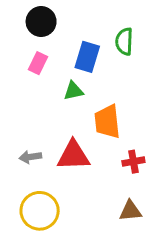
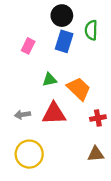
black circle: (41, 22) -> (62, 16), moved
green triangle: (73, 91) -> (49, 80), moved
orange trapezoid: (107, 122) -> (79, 89), turned 140

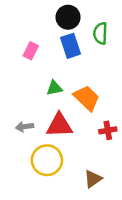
blue rectangle: (64, 41) -> (71, 46), turned -35
yellow circle: (29, 154) -> (47, 160), moved
brown triangle: (96, 154) -> (93, 179), moved, turned -30

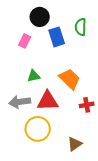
black circle: (68, 17) -> (40, 17), moved
green triangle: (54, 88) -> (34, 76), moved
gray arrow: (25, 127) -> (20, 102), size x1.5

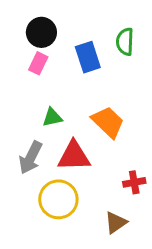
black circle: (40, 17) -> (41, 32), moved
gray arrow: (20, 102) -> (31, 158), turned -55
red cross: (87, 105) -> (134, 182), moved

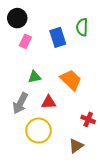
black circle: (41, 32) -> (17, 18), moved
red triangle: (74, 156) -> (49, 102), size x0.7
red cross: (134, 182) -> (88, 119), turned 32

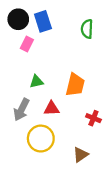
blue rectangle: (58, 37) -> (43, 21), moved
orange trapezoid: (71, 80) -> (75, 85), turned 60
red cross: (88, 119) -> (93, 118), moved

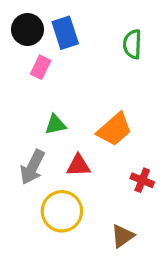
orange trapezoid: (75, 85) -> (114, 129), turned 35

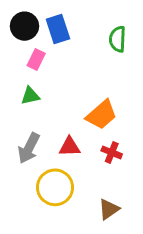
green triangle: (55, 124) -> (30, 96), moved
red cross: (142, 180) -> (112, 152), moved

